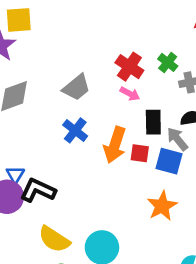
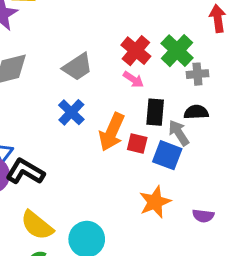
green cross: (168, 62) -> (177, 51), size x1.5

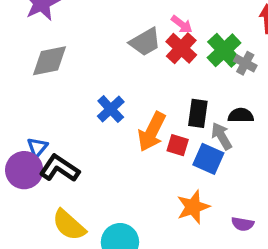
gray trapezoid: (78, 67) -> (145, 42), moved
gray cross: (197, 74) -> (245, 63), moved, turned 30
pink arrow: (133, 79) -> (182, 24), moved

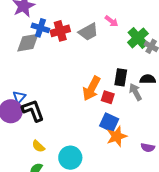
red cross: (181, 48) -> (60, 31), moved, turned 30
blue cross: (111, 109) -> (40, 28), moved, turned -30
blue square: (208, 159) -> (109, 122), moved
black L-shape: (59, 168) -> (33, 111), turned 35
yellow semicircle: (69, 225) -> (38, 146), size x0.6

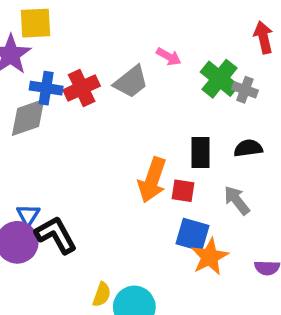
gray arrow: (135, 92) -> (237, 200), moved
yellow semicircle: (38, 146) -> (102, 295), moved, turned -104

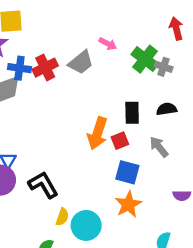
red square: (183, 191) -> (120, 141), turned -30
black L-shape: (56, 235) -> (43, 185), moved
orange star: (210, 257) -> (128, 204), moved

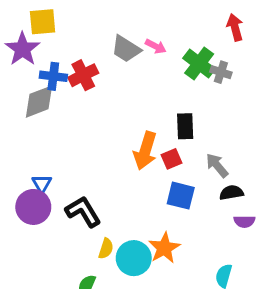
gray trapezoid: (81, 62) -> (126, 49), moved, turned 72
black semicircle: (167, 109) -> (231, 193), moved
orange star: (128, 204) -> (164, 248), moved

